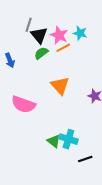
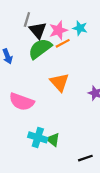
pink star: (59, 35) -> (58, 30), turned 30
green semicircle: (41, 53) -> (40, 49), size x1.6
cyan cross: (68, 139) -> (38, 137), moved

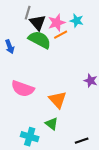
green semicircle: (40, 49) -> (40, 40), turned 65
orange triangle: (59, 82) -> (58, 100), moved
cyan cross: (38, 137) -> (30, 137), moved

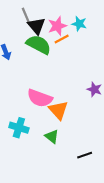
gray line: (28, 13) -> (26, 15), turned -40
pink semicircle: (23, 89) -> (40, 98), moved
cyan cross: (30, 137) -> (19, 128), moved

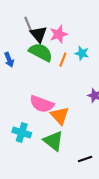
cyan star: (79, 24) -> (82, 53), moved
orange line: (62, 39) -> (63, 60), moved, turned -40
green triangle: (52, 136) -> (53, 141), size x1.5

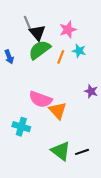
pink star: (59, 34) -> (68, 30), moved
green semicircle: (41, 52) -> (40, 50), turned -65
green triangle: (53, 141) -> (61, 151), moved

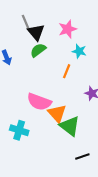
green semicircle: (40, 50) -> (38, 50), size x0.7
orange line: (61, 57) -> (67, 71), moved
green triangle: (61, 151) -> (70, 126), moved

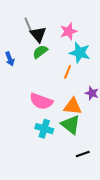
cyan star: (79, 51) -> (80, 53), size x1.5
orange triangle: (57, 113) -> (73, 106), moved, turned -42
cyan cross: (19, 130) -> (44, 129), moved

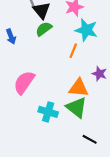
pink semicircle: (41, 101) -> (24, 82), moved, turned 105
black line: (83, 154) -> (90, 139), turned 48

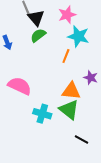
pink semicircle: (24, 82) -> (20, 86), turned 80

